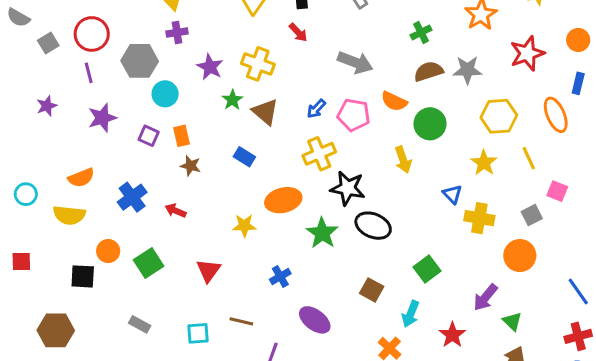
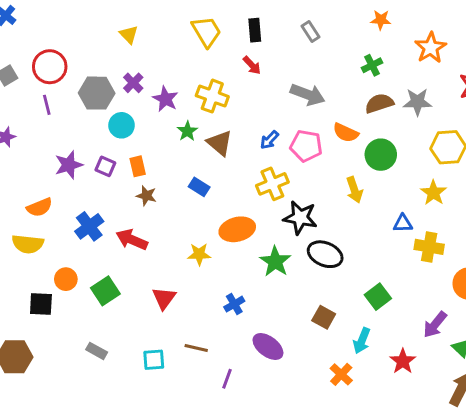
purple cross: (177, 32) -> (133, 83), moved, turned -36
purple star: (102, 118) -> (69, 165), moved
blue triangle: (452, 194) -> (403, 223), turned -48
red arrow: (176, 211) -> (132, 240), size x1.5

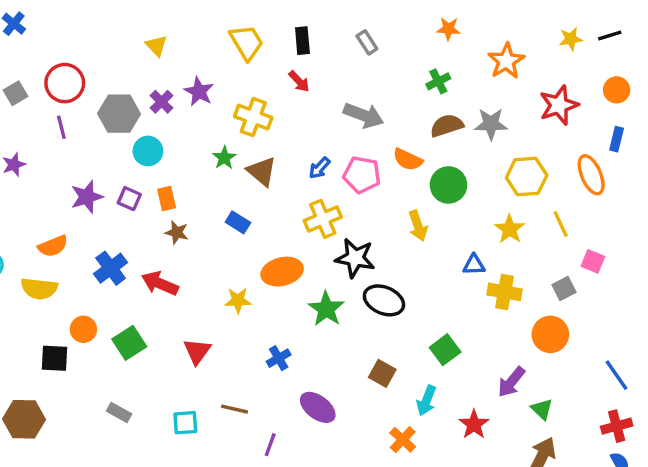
purple star: (165, 99) -> (199, 92), moved

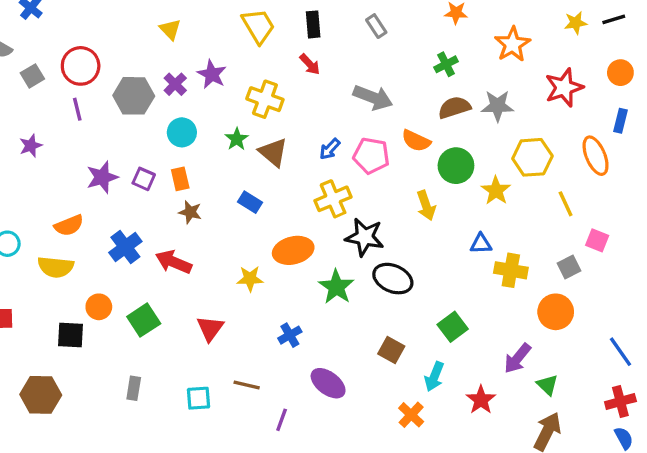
cyan circle: (148, 151) -> (182, 132), moved
yellow star: (510, 229) -> (496, 191), moved
gray rectangle: (119, 412) -> (134, 388), turned 70

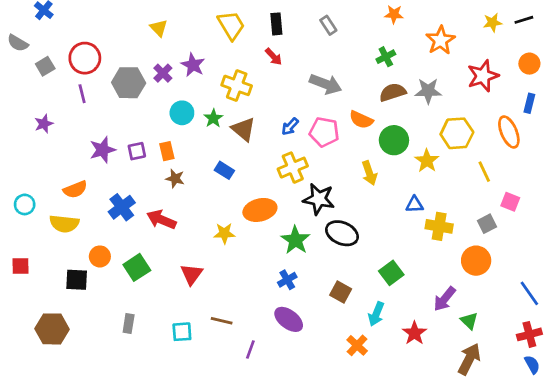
cyan circle: (182, 132) -> (182, 113), moved
purple square: (144, 179) -> (137, 151), turned -36
blue cross: (290, 335) -> (287, 280), moved

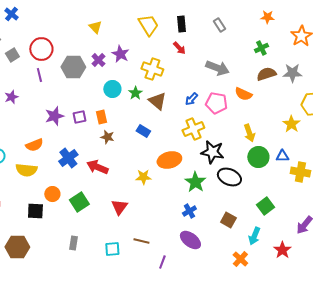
green circle: (394, 140) -> (258, 157), moved

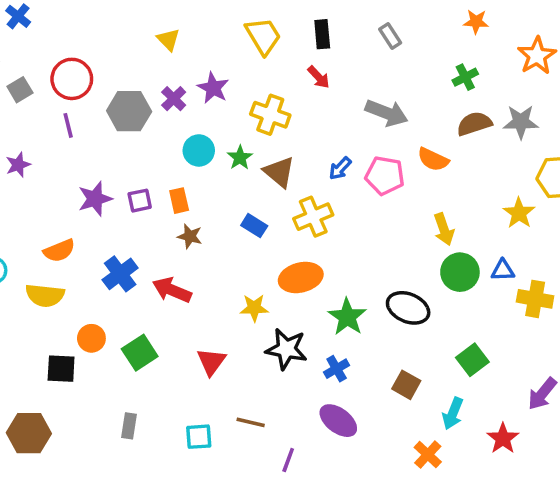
yellow cross: (193, 129) -> (313, 217), moved
black star: (212, 152) -> (286, 349), moved

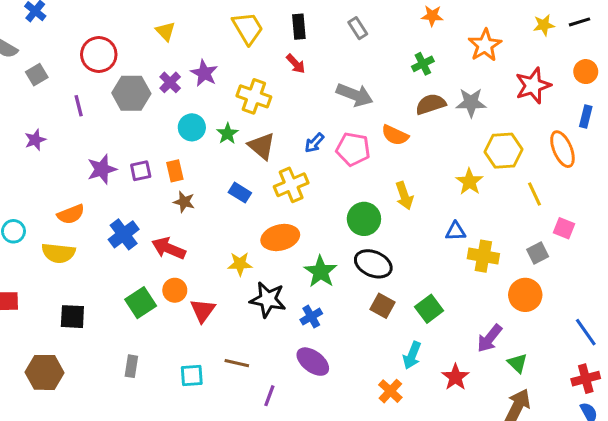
red circle: (72, 79) -> (99, 55), moved
green circle: (460, 272) -> (364, 219), moved
orange circle: (91, 338) -> (175, 290), moved
brown square: (406, 385) -> (383, 306), moved

